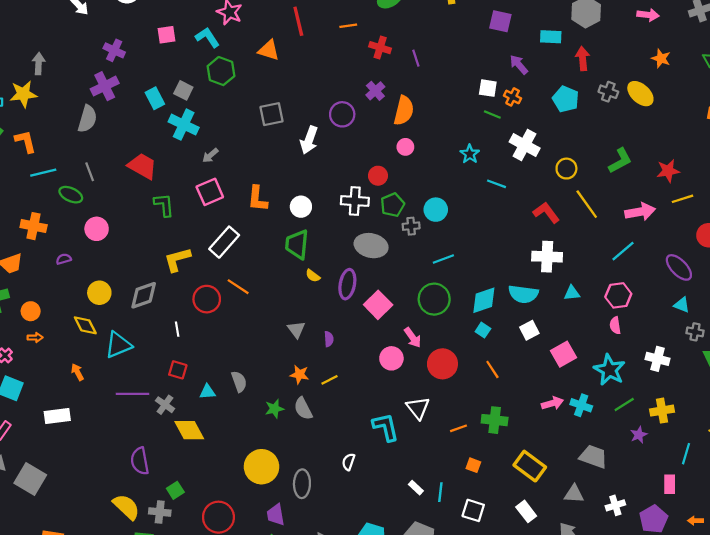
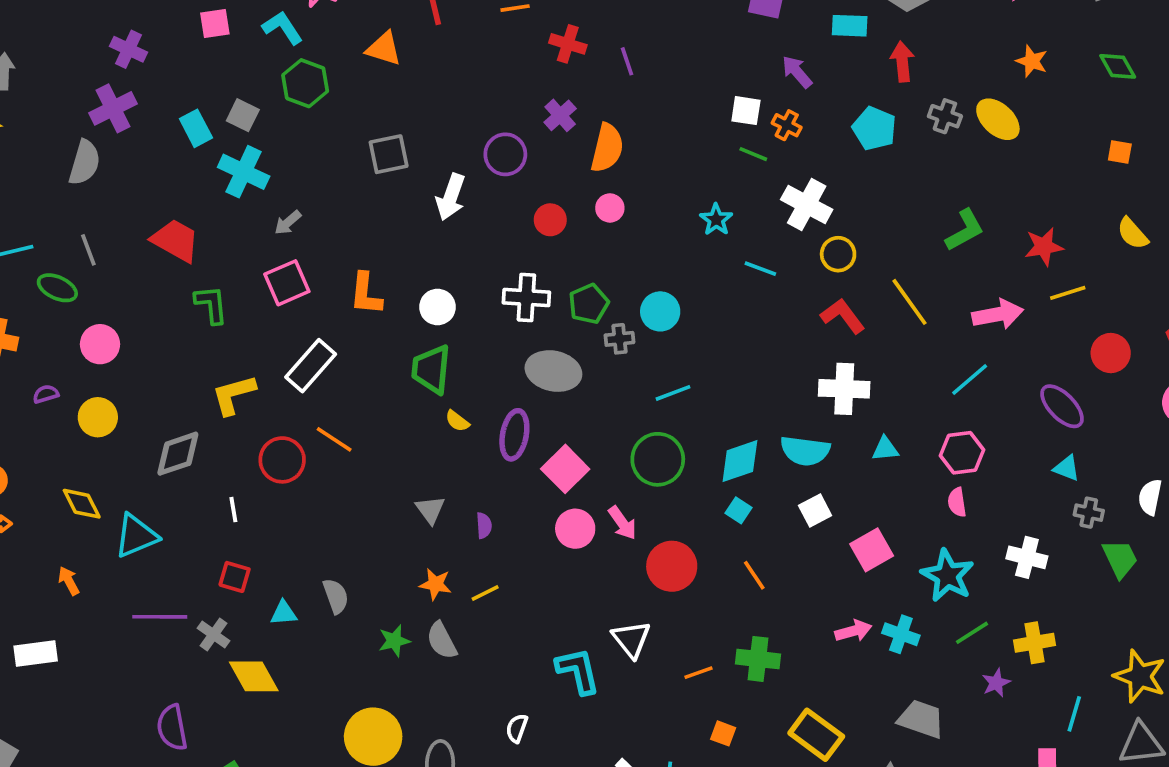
yellow circle: (566, 169) -> (838, 254), moved
red circle: (378, 176) -> (550, 220), moved
yellow circle: (99, 293) -> (98, 417), moved
pink circle: (391, 358) -> (575, 529), moved

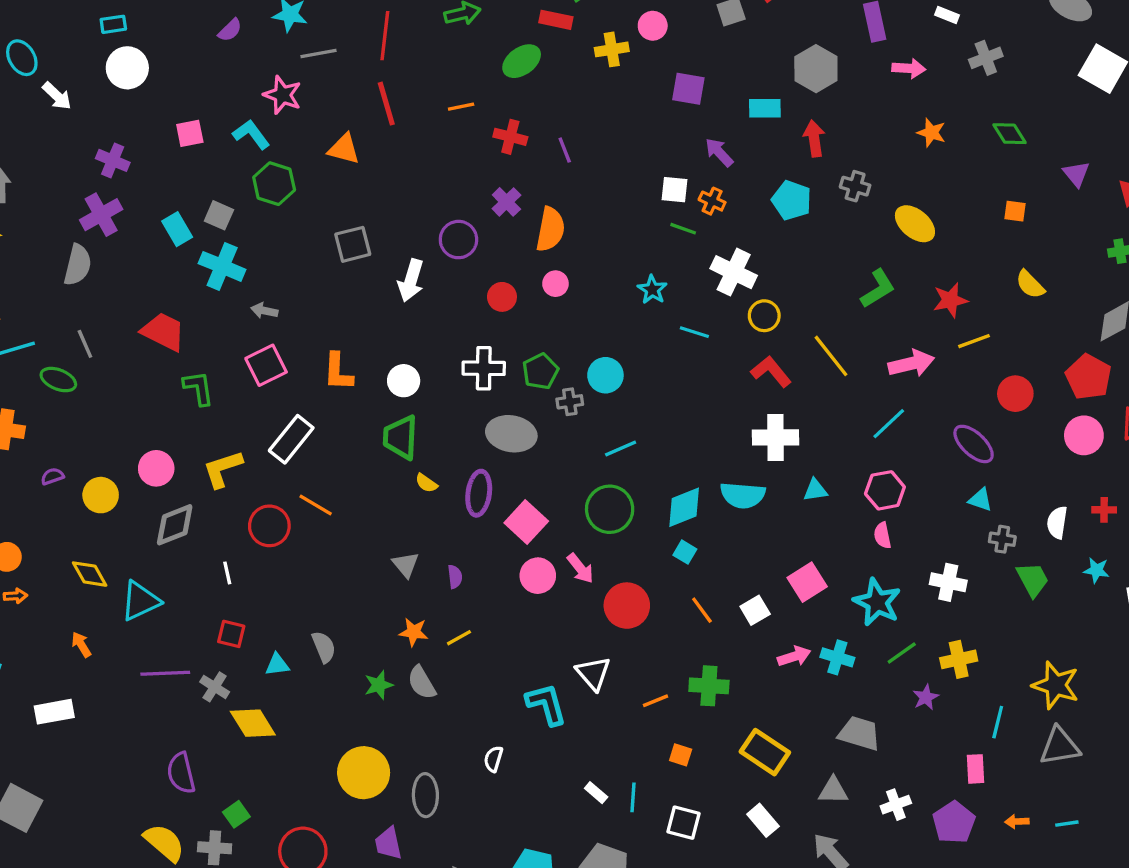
yellow ellipse: (998, 119) -> (915, 224), moved
gray arrow: (288, 223) -> (264, 311), turned 55
pink circle: (100, 344) -> (156, 468), moved
white square: (815, 510) -> (755, 610), moved

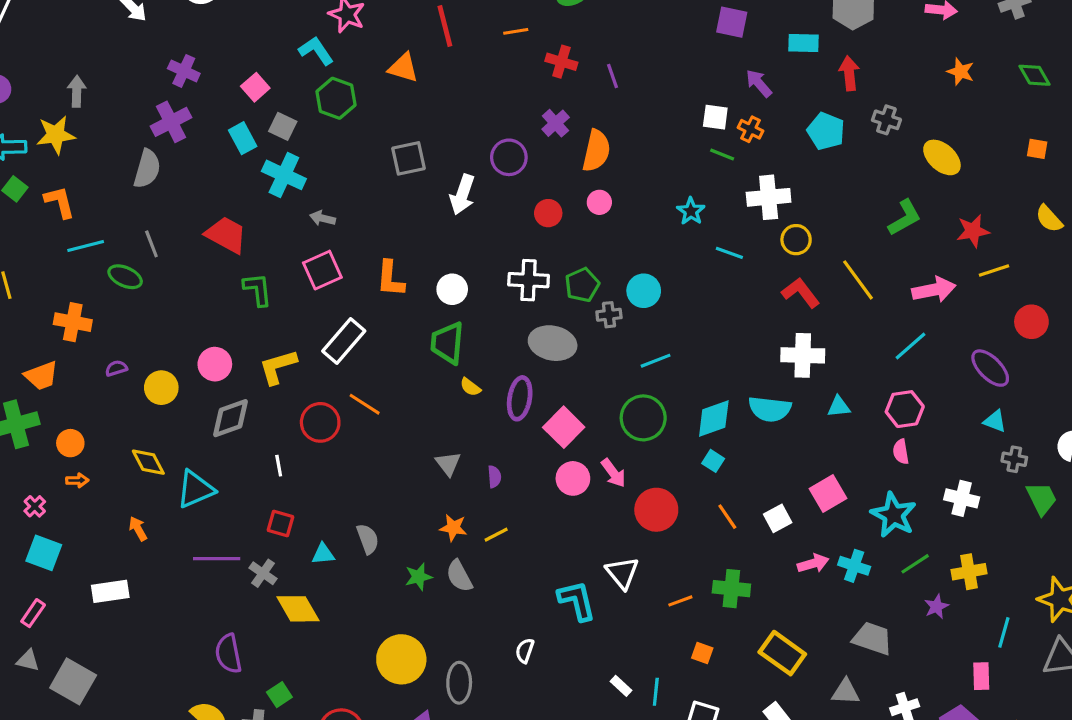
pink square: (190, 133) -> (255, 87), moved, turned -32
white cross: (734, 272) -> (769, 197), turned -33

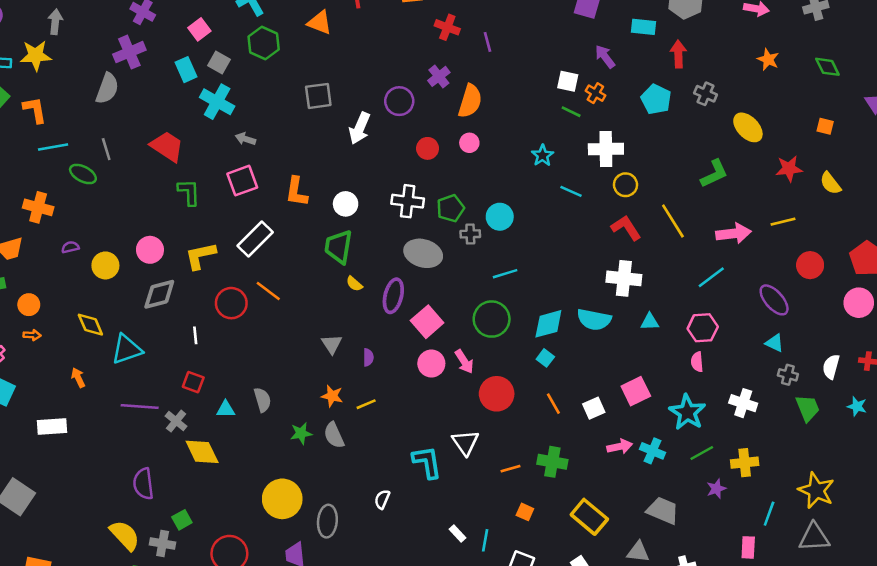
red star: (973, 231) -> (789, 169), moved

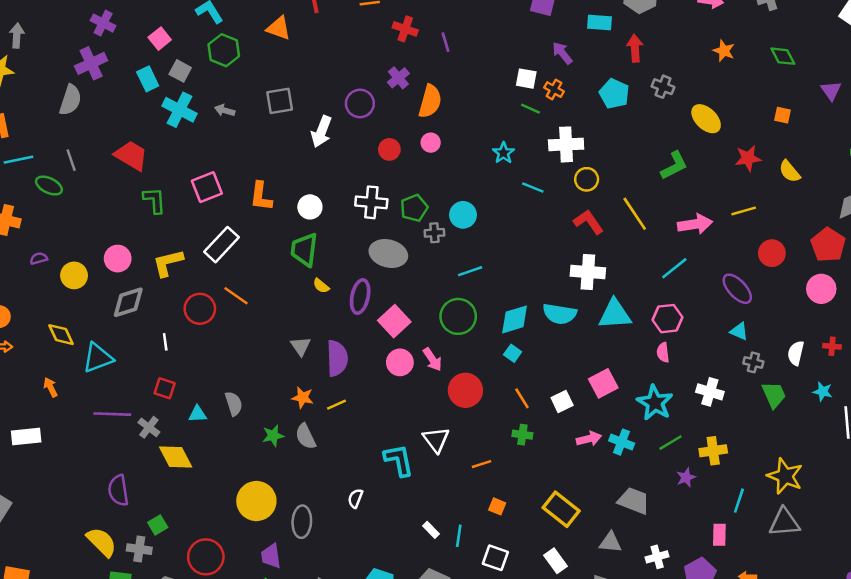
gray arrow: (246, 139) -> (225, 110), moved
cyan triangle: (650, 322) -> (615, 314), size x1.8
purple semicircle: (368, 357) -> (337, 358), size x2.0
green cross: (552, 462) -> (522, 435), moved, size x0.7

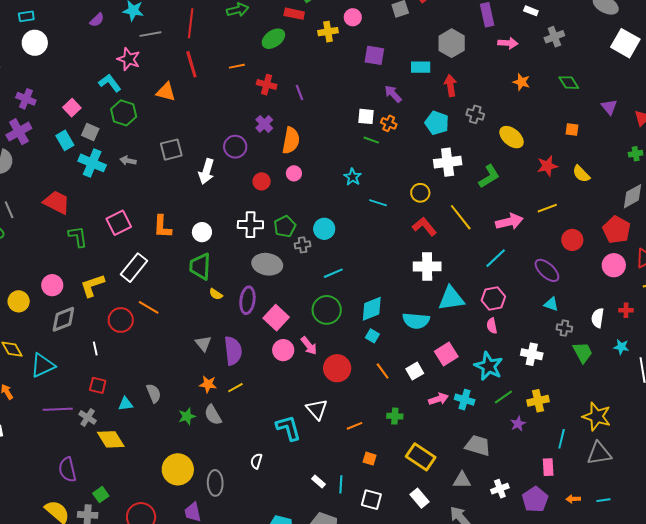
white cross: (566, 144) -> (448, 162), moved
cyan semicircle: (560, 314) -> (416, 321), moved
green cross: (522, 435) -> (395, 416), moved

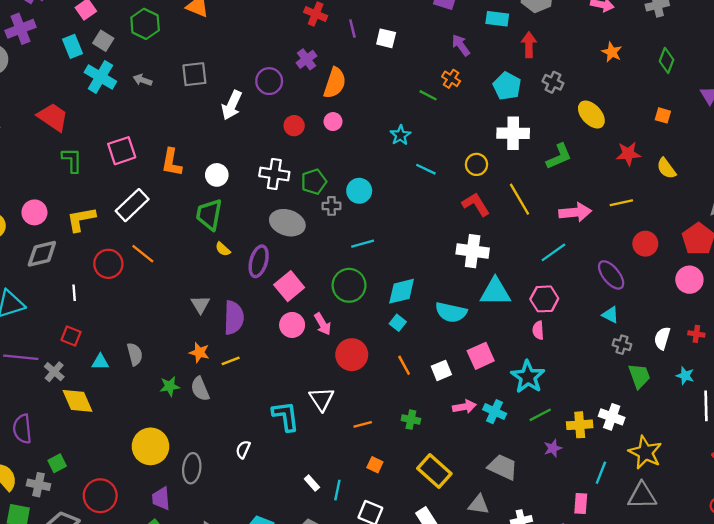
green diamond: (569, 83) -> (667, 60), turned 45
white square: (366, 116) -> (386, 38), moved
white cross: (532, 354) -> (612, 417), moved

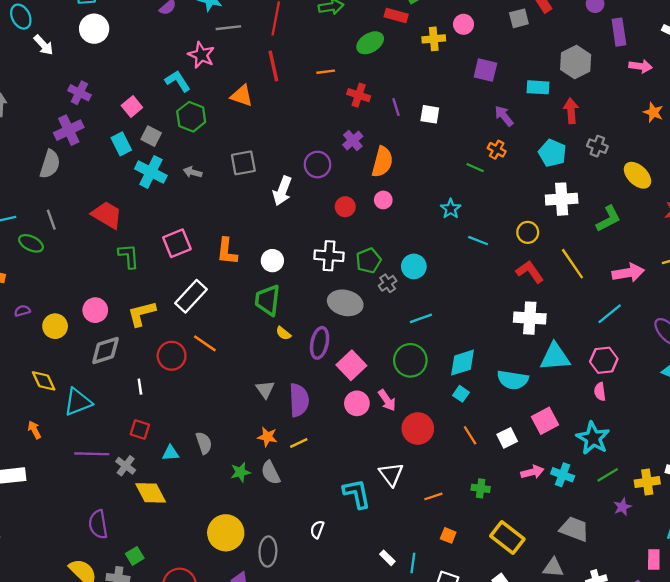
gray cross: (332, 206) -> (388, 283), turned -30

